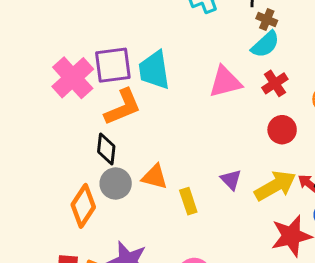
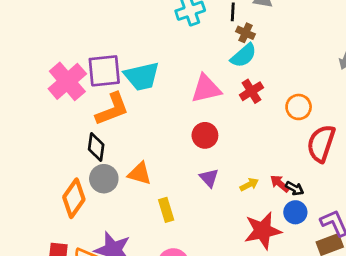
cyan trapezoid: (154, 70) -> (142, 76), turned -96
red circle: (282, 130) -> (205, 135), moved
yellow arrow: (275, 186) -> (249, 185), size x0.5
yellow rectangle: (188, 201) -> (166, 210), moved

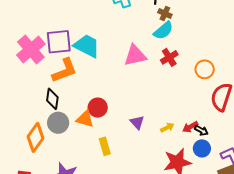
cyan trapezoid: (142, 76) -> (87, 46), turned -140
red circle: (205, 135) -> (98, 108), moved
red arrow: (280, 184) -> (190, 127), turned -70

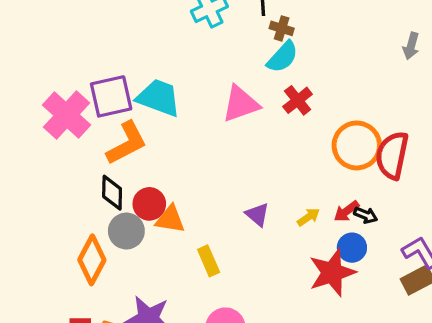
orange circle: (205, 69) -> (357, 145), moved, size x1.5
red circle: (98, 108) -> (149, 204), moved
blue circle: (202, 148) -> (352, 248), moved

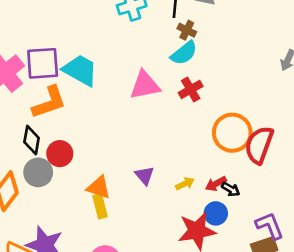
orange triangle: (170, 219) -> (99, 187), moved

